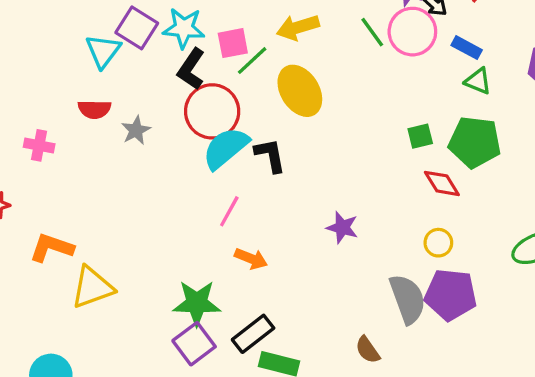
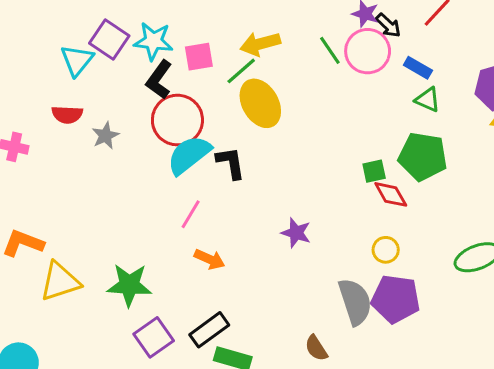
green line: (252, 61) -> (241, 71), moved
green square: (420, 136) -> (374, 171), moved
green star: (197, 303) -> (129, 285), moved

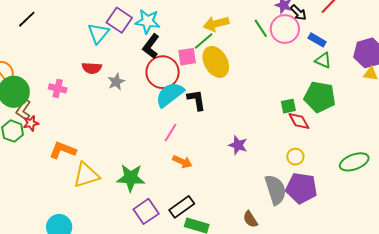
pink square: (199, 57) -> (187, 57), moved

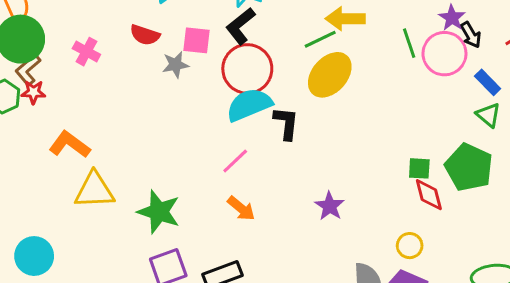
pink square: (187, 57) -> (196, 40), moved
yellow ellipse: (216, 62) -> (330, 75), turned 56

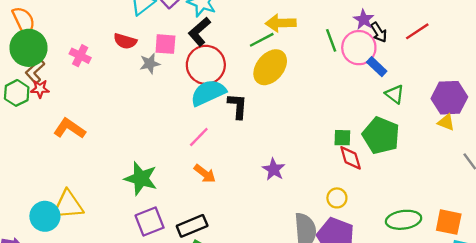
blue rectangle: (488, 82) -> (377, 67), moved
yellow triangle: (94, 190) -> (68, 205), moved

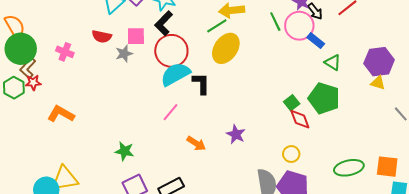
green square: (342, 138) -> (292, 103), turned -35
orange arrow: (205, 174) -> (196, 143), moved
green star: (141, 178) -> (124, 151), size x0.7

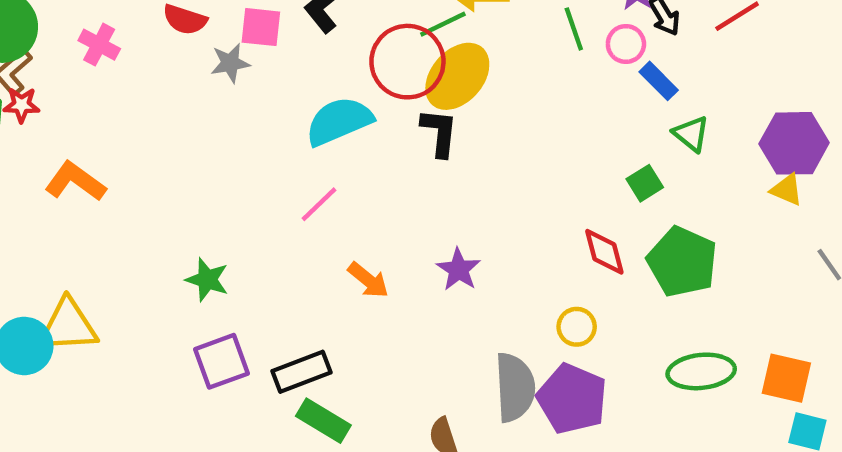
pink circle: (299, 26) -> (626, 44), size x0.6
red circle: (171, 51) -> (407, 62), moved
black L-shape: (201, 83) -> (439, 132), moved
green pentagon: (324, 98) -> (682, 262), moved
green square: (292, 103) -> (645, 183), moved

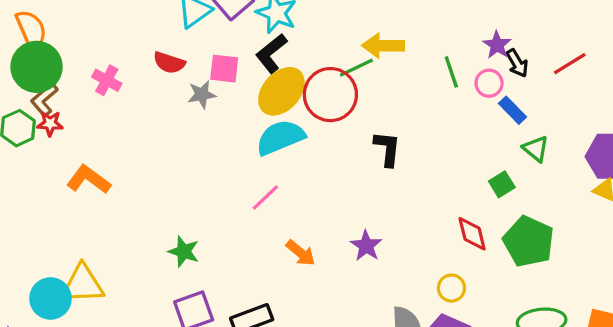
yellow ellipse: (457, 76) -> (281, 91), moved
black L-shape: (439, 132) -> (387, 149), moved

